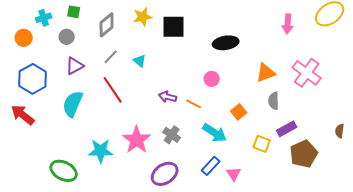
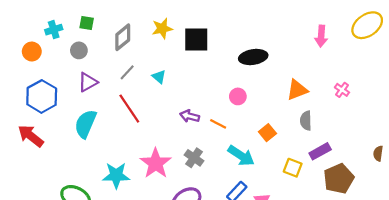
pink cross: (307, 73) -> (342, 90), size x0.5

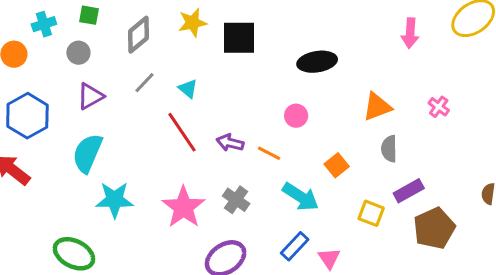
red line: (129, 109) -> (182, 132), moved
cyan star: (116, 175) -> (114, 200), moved

